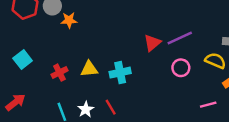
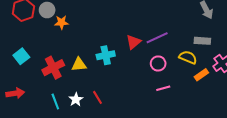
red cross: (59, 73) -> (53, 68), size x1.5
cyan cross: (120, 73) -> (106, 55), moved
red arrow: (15, 102) -> (15, 93), turned 30
pink line: (208, 105) -> (163, 88), moved

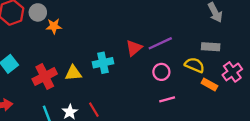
orange rectangle: (201, 75) -> (209, 85), turned 64

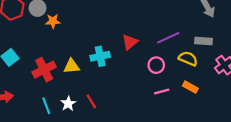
purple line: (160, 43) -> (168, 38), moved
orange rectangle: (209, 85) -> (190, 87), moved

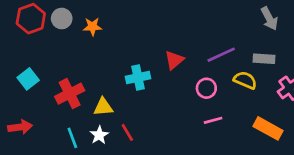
orange star: (53, 21) -> (92, 27), moved
yellow triangle: (72, 66) -> (103, 107), moved
orange rectangle: (190, 87) -> (268, 128), moved, size x1.5

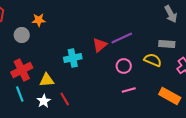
gray circle: (62, 19) -> (22, 35), moved
purple line: (221, 55) -> (122, 38), moved
cyan line: (72, 138) -> (20, 94), moved

